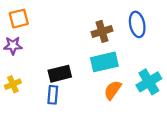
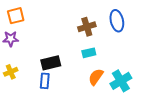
cyan rectangle: (104, 62) -> (89, 53), size x0.6
cyan cross: (149, 82) -> (121, 81), moved

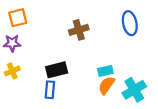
brown cross: (87, 27) -> (79, 30), moved
cyan rectangle: (89, 53) -> (105, 71), moved
yellow cross: (11, 72) -> (12, 71), moved

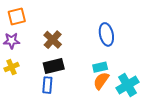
blue ellipse: (130, 23) -> (106, 34), moved
brown cross: (79, 30) -> (53, 40), moved, turned -30

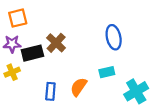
black rectangle: (54, 66) -> (32, 53), moved
orange semicircle: (101, 81) -> (79, 87), moved

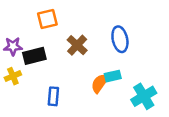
orange square: (18, 18) -> (47, 19), moved
brown cross: (56, 43) -> (77, 45), moved
orange semicircle: (79, 87) -> (100, 83), moved

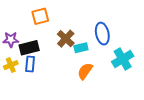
cyan rectangle: (113, 76) -> (81, 48), moved
blue rectangle: (53, 96) -> (30, 64), moved
cyan cross: (144, 96) -> (123, 59), moved

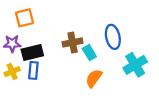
orange square: (40, 16) -> (24, 18), moved
brown cross: (66, 39) -> (73, 42), turned 36
cyan rectangle: (81, 48) -> (89, 53), turned 72

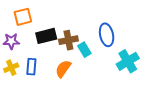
black rectangle: (32, 53) -> (46, 36), moved
orange semicircle: (94, 78) -> (63, 69), moved

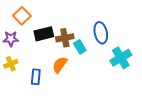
orange square: (23, 17) -> (22, 16), turned -30
blue rectangle: (31, 67) -> (36, 77), moved

